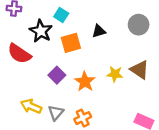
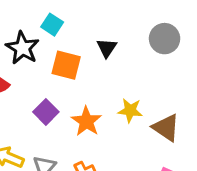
black triangle: (99, 31) -> (107, 48), turned -40
orange square: (71, 43) -> (66, 65), turned 30
brown triangle: (140, 70) -> (166, 128), moved

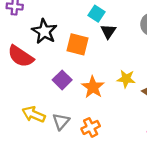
cyan square: (52, 25) -> (96, 14), moved

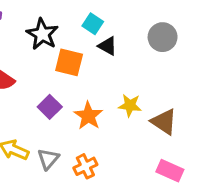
black star: (44, 31) -> (42, 34), moved
black triangle: (108, 31) -> (108, 46), turned -35

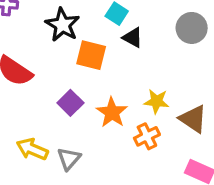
orange cross: (85, 166) -> (147, 136), moved

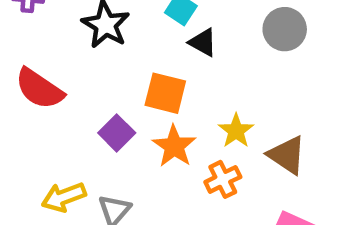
orange square: (91, 55) -> (165, 93), moved
yellow star: (157, 101) -> (236, 131), turned 30
yellow arrow: (32, 149) -> (64, 197), turned -44

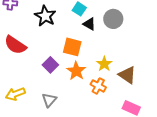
gray circle: (285, 29) -> (113, 19), moved
orange cross: (223, 179) -> (98, 86), turned -35
yellow arrow: (64, 197) -> (15, 94), moved

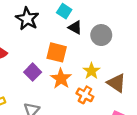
gray circle: (113, 19) -> (101, 35), moved

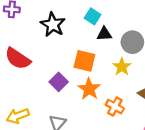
black triangle: (75, 27) -> (104, 34), turned -32
yellow star: (91, 71) -> (122, 67), moved

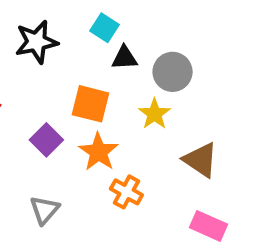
black star: (53, 25) -> (36, 42), turned 30
orange cross: (115, 107) -> (126, 192), moved

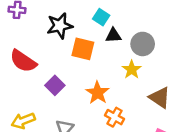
orange square: (90, 104) -> (83, 49), moved
purple square: (46, 140) -> (55, 85), moved

